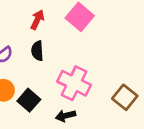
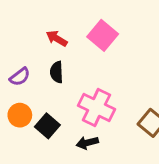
red arrow: (37, 20) -> (57, 38), turned -84

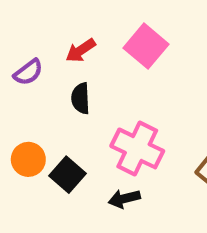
red arrow: (57, 38) -> (81, 50), turned -65
purple semicircle: (20, 77) -> (28, 72), moved

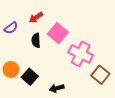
pink square: (146, 46) -> (58, 33), moved
pink cross: (137, 148) -> (81, 54), moved

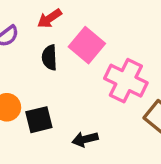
black square: (30, 77) -> (39, 120), turned 35

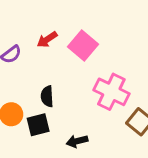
pink square: (87, 45) -> (83, 45), moved
black semicircle: (49, 58) -> (47, 96), moved

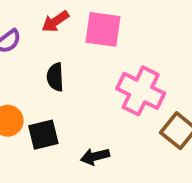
pink square: (83, 45) -> (103, 29), turned -32
black semicircle: (47, 96) -> (55, 77), moved

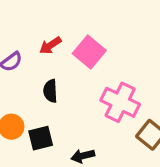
pink square: (103, 29) -> (89, 52), turned 32

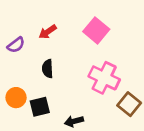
pink square: (89, 52) -> (96, 30), moved

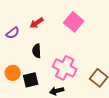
pink cross: (104, 78) -> (65, 68), moved

